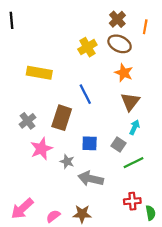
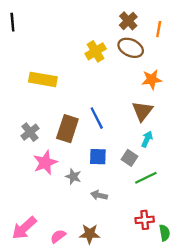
orange star: (124, 73) -> (152, 79), moved, turned -30
blue line: (85, 94) -> (97, 118), moved
gray arrow: (91, 179) -> (99, 195), size x0.6

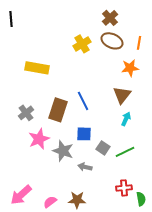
orange line: (159, 29) -> (139, 43), moved
gray square: (129, 158) -> (103, 148), moved
gray star: (73, 177) -> (63, 151), size x1.5

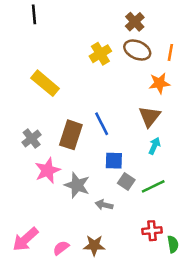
black line: (11, 19) -> (34, 14), moved
yellow rectangle: (37, 68) -> (45, 83), turned 30
blue square: (84, 134) -> (114, 161), moved

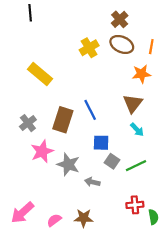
cyan arrow: (154, 146) -> (137, 130), turned 112

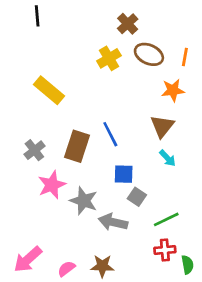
brown cross: (120, 19) -> (128, 24), moved
green line: (136, 166) -> (166, 219), moved
gray arrow: (92, 182) -> (113, 222), size x1.5

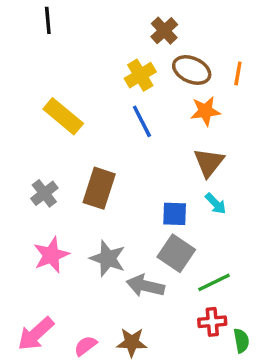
orange star: (173, 90) -> (205, 111), moved
blue line: (110, 134) -> (142, 121), moved
blue square: (124, 174) -> (175, 214), moved
pink star: (52, 185) -> (51, 255), moved
gray square: (137, 197) -> (176, 253), size x1.5

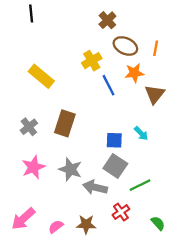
yellow cross: (140, 75) -> (92, 61), moved
blue line: (142, 121) -> (109, 85), moved
brown triangle: (209, 163) -> (155, 94), moved
red cross: (212, 322) -> (121, 212), moved, turned -30
green semicircle: (241, 341) -> (158, 223), turned -32

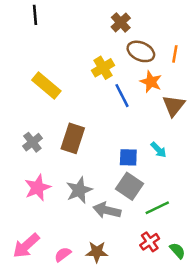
orange star: (134, 73) -> (151, 82), turned 30
gray star: (70, 169) -> (79, 190), turned 30
red cross: (121, 212) -> (150, 242), moved

